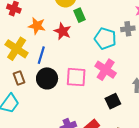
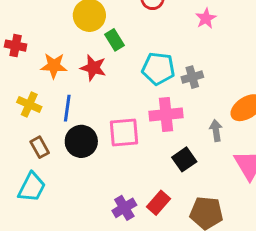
gray cross: (128, 29) -> (192, 77), moved
yellow cross: (17, 49) -> (29, 105), size x0.7
pink cross: (106, 70) -> (166, 115), turned -30

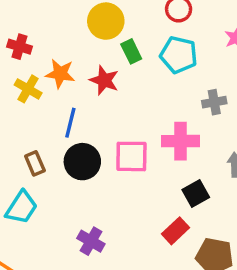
cyan pentagon: (158, 69) -> (179, 55), moved
yellow cross: (29, 105) -> (28, 89), moved
red rectangle: (159, 203) -> (176, 231), moved
purple cross: (124, 208) -> (91, 241), moved, turned -35

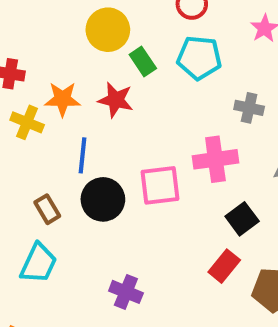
gray cross: (214, 102) -> (249, 108), turned 30

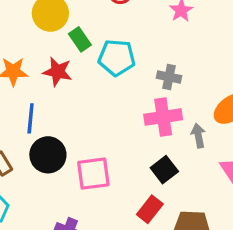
cyan pentagon: (199, 58) -> (117, 58), moved
pink cross: (215, 159) -> (163, 117), moved
pink square: (160, 185) -> (93, 174), moved

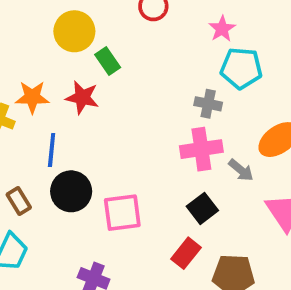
cyan pentagon: (117, 58) -> (241, 68), moved
gray arrow: (198, 136) -> (241, 170), turned 140

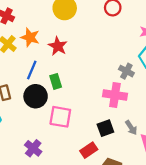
green rectangle: (108, 61) -> (56, 81), moved
gray arrow: (241, 170) -> (131, 128), moved

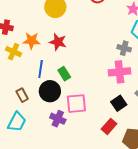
purple cross: (33, 148) -> (58, 119), moved

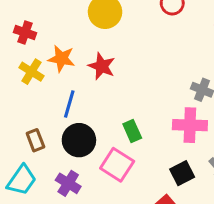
green rectangle: (64, 74) -> (132, 131), moved
pink square: (76, 104) -> (117, 165), turned 30
purple cross: (58, 119) -> (68, 183), moved

